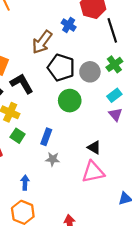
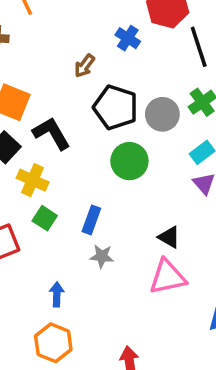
brown arrow: (42, 42) -> (84, 66), size x0.6

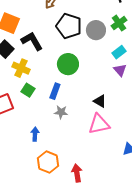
green circle: (129, 161) -> (68, 64), moved
orange hexagon: (53, 343) -> (48, 162), moved

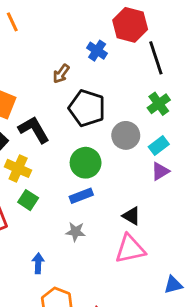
gray circle: (96, 30) -> (126, 135), moved
purple triangle: (120, 70) -> (160, 171), turned 40
blue rectangle: (55, 91) -> (81, 196), moved, turned 49

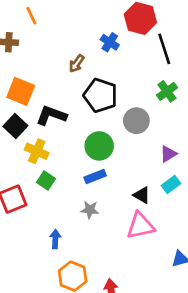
black L-shape: (34, 130) -> (51, 115), turned -40
cyan rectangle: (159, 145) -> (171, 184), moved

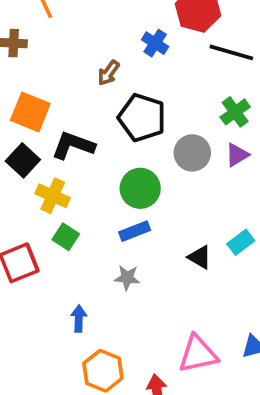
black line: (164, 49) -> (231, 52), turned -56
purple triangle: (168, 154) -> (237, 155), moved
pink triangle: (140, 226) -> (198, 354), moved

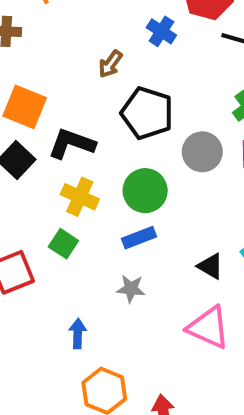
yellow cross: (53, 196) -> (80, 197), moved
pink triangle: (198, 354) -> (208, 327), moved, turned 36

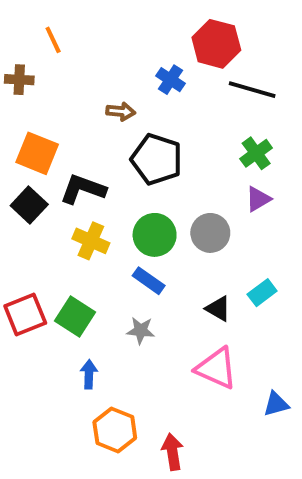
brown arrow: (110, 64) -> (121, 111), turned -120
gray circle: (202, 152) -> (210, 233), moved
blue rectangle: (139, 238) -> (149, 281), turned 56
green square: (63, 244) -> (75, 317), moved, size x1.4

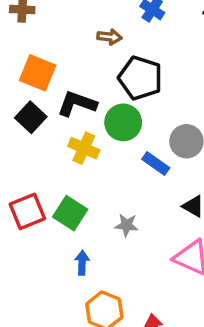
green circle: (155, 235) -> (123, 122), moved
blue rectangle: (149, 281) -> (156, 164), moved

